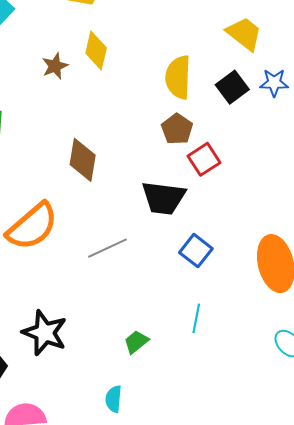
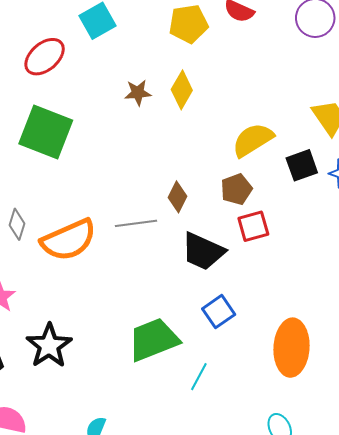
yellow semicircle: (178, 77) -> (253, 140), turned 39
brown diamond: (83, 160) -> (177, 197), moved, size x0.7
gray line: (107, 248) -> (136, 223), moved
green trapezoid: (136, 342) -> (154, 340), moved, size x2.0

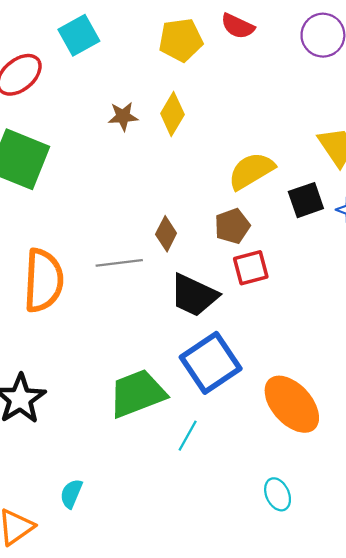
orange semicircle: (69, 240) -> (43, 281), turned -64
blue square: (219, 312) -> (211, 363), size x1.6
orange ellipse: (291, 348) -> (292, 404), turned -46

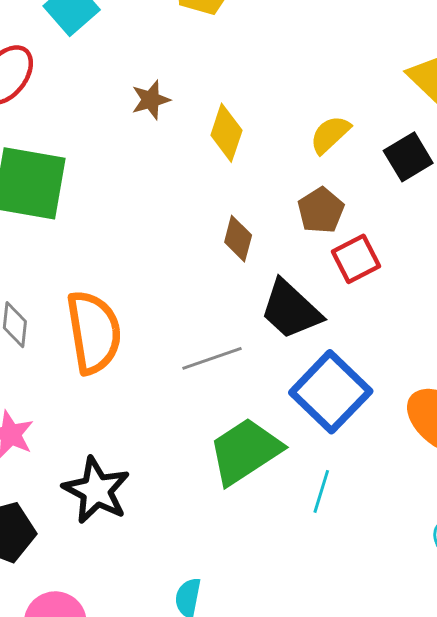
yellow diamond: (172, 114) -> (226, 133), moved
yellow semicircle: (251, 171) -> (330, 134), size x0.7
gray line: (119, 263) -> (212, 358), moved
black trapezoid: (194, 295) -> (291, 310), turned 30

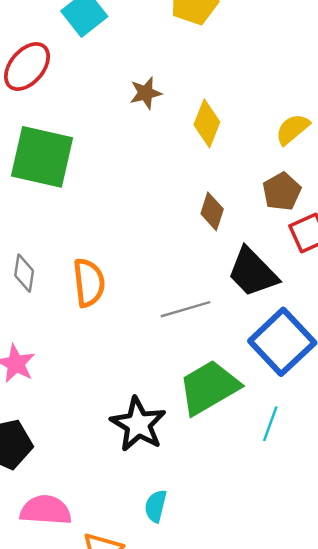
orange semicircle: (94, 332) -> (89, 283), size x0.7
black star: (96, 490) -> (138, 424), moved

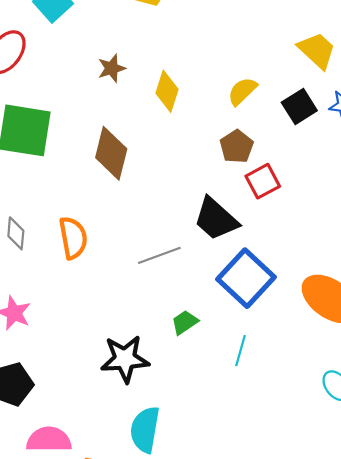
brown diamond: (212, 211) -> (111, 153), moved, size x1.6
green trapezoid: (209, 387) -> (185, 322), size x0.5
black star: (138, 424) -> (125, 359), turned -30
cyan semicircle: (156, 506) -> (145, 430), size x1.6

